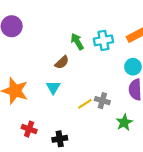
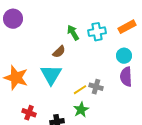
cyan triangle: (53, 87) -> (51, 75), size x1.6
green star: (124, 122) -> (81, 110), moved

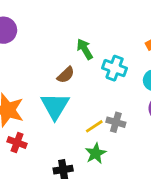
cyan cross: (97, 32) -> (115, 68), moved, turned 30
red cross: (29, 113) -> (17, 143), moved

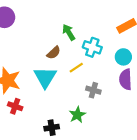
yellow line: (94, 126) -> (76, 68), moved

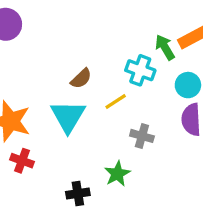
green arrow: (69, 32) -> (165, 47), moved

